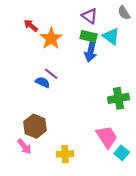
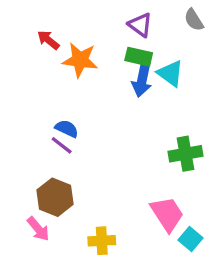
cyan triangle: (111, 36) -> (170, 73), moved
orange star: (51, 38) -> (80, 60), turned -30
purple line: (51, 74) -> (62, 145), moved

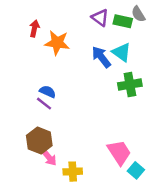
red arrow: (48, 40) -> (34, 28), turned 63
green rectangle: (139, 57) -> (123, 21), moved
blue arrow: (142, 80) -> (101, 57), turned 130
green cross: (185, 154) -> (130, 84), moved
pink arrow: (38, 229) -> (49, 157), moved

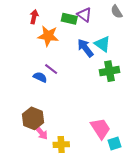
green rectangle: (123, 21) -> (69, 19), moved
red arrow: (34, 28) -> (34, 17), moved
purple line: (44, 104) -> (51, 69), moved
cyan square: (136, 170) -> (115, 144), turned 32

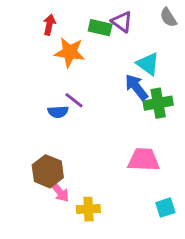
blue arrow: (85, 48) -> (136, 87), moved
blue semicircle: (40, 77) -> (58, 112), turned 152
pink trapezoid: (100, 128) -> (144, 160), moved, turned -55

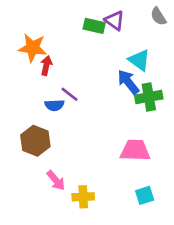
red arrow: (49, 25) -> (46, 66), moved
orange star: (70, 52) -> (33, 48), moved
brown hexagon: (48, 171) -> (35, 141), moved
cyan square: (165, 208) -> (145, 195), moved

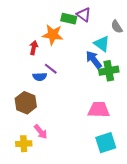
gray semicircle: (158, 16) -> (117, 27), moved
orange star: (33, 48) -> (53, 35), moved
cyan square: (145, 195) -> (106, 143), size x1.5
yellow cross: (83, 197) -> (24, 144), moved

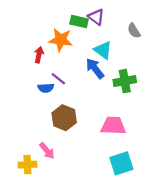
cyan triangle: (102, 44) -> (103, 50), moved
blue arrow: (94, 60) -> (95, 68), moved
brown hexagon: (26, 103) -> (64, 118), moved

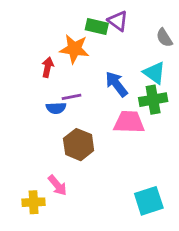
cyan triangle: (103, 50) -> (154, 73), moved
purple line: (58, 79) -> (72, 97), turned -49
pink trapezoid: (113, 126) -> (129, 122), moved

